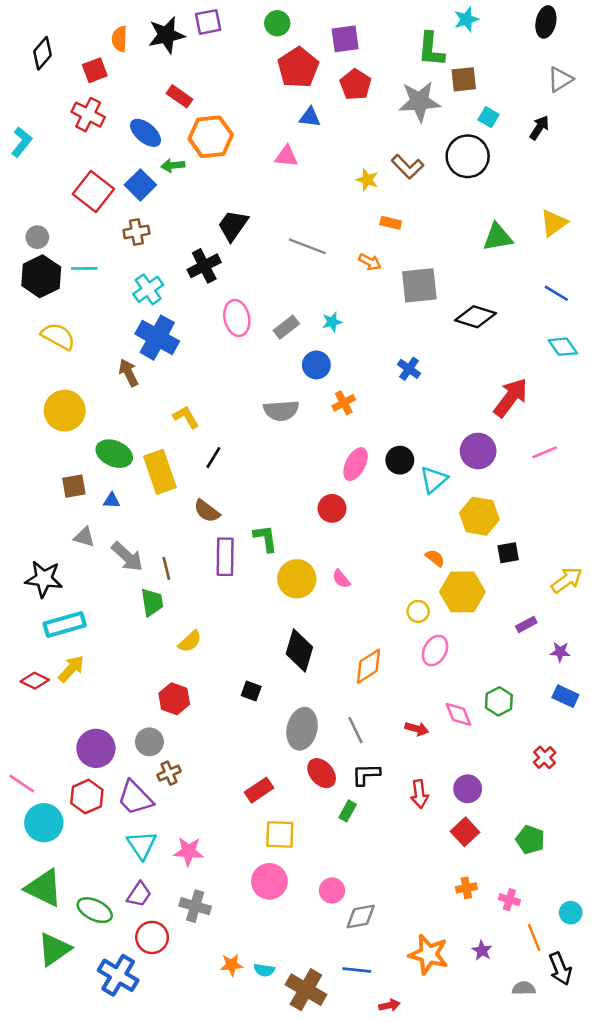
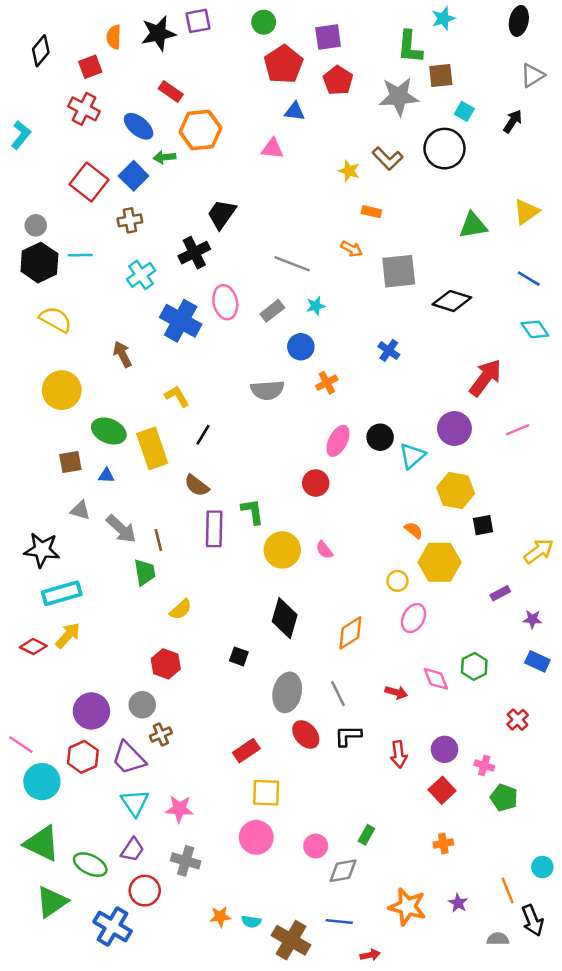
gray line: (307, 246) -> (292, 264), moved
blue cross: (157, 338) -> (181, 321), moved
green rectangle: (348, 811) -> (366, 835), moved
pink cross: (509, 900) -> (484, 765), moved

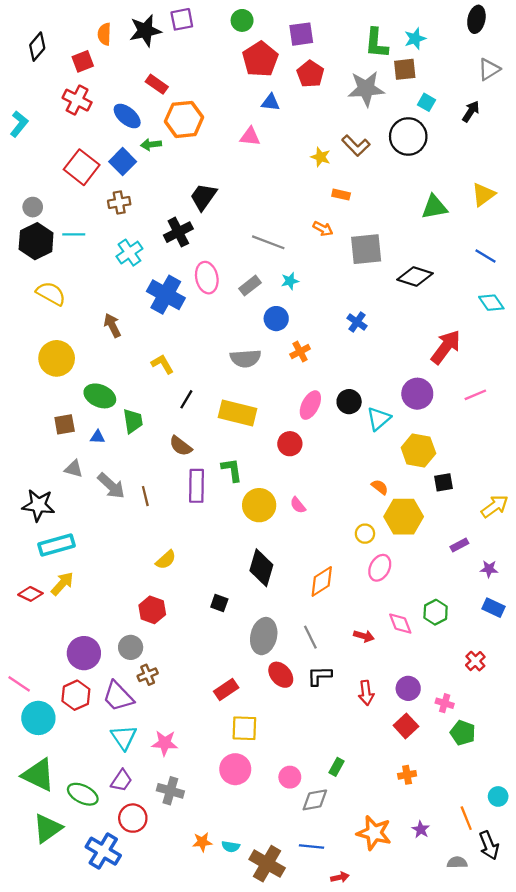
cyan star: (443, 18) -> (415, 39), moved
yellow rectangle: (152, 448) -> (238, 413), moved, turned -57
green trapezoid: (145, 572) -> (133, 421), moved

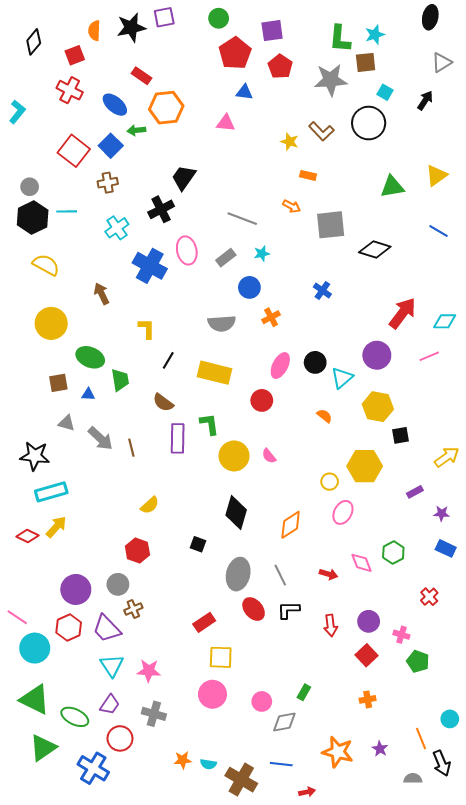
cyan diamond: (491, 303) -> (445, 321), moved, turned -55
yellow L-shape: (162, 364) -> (147, 329), turned 30
orange semicircle: (380, 487) -> (324, 416), moved

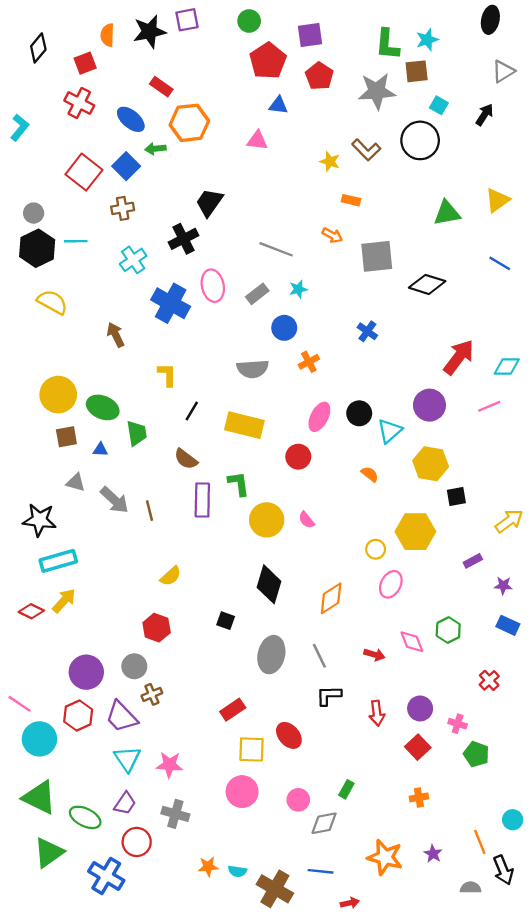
yellow circle: (51, 323) -> (58, 395), moved
red ellipse: (254, 609) -> (289, 735), moved

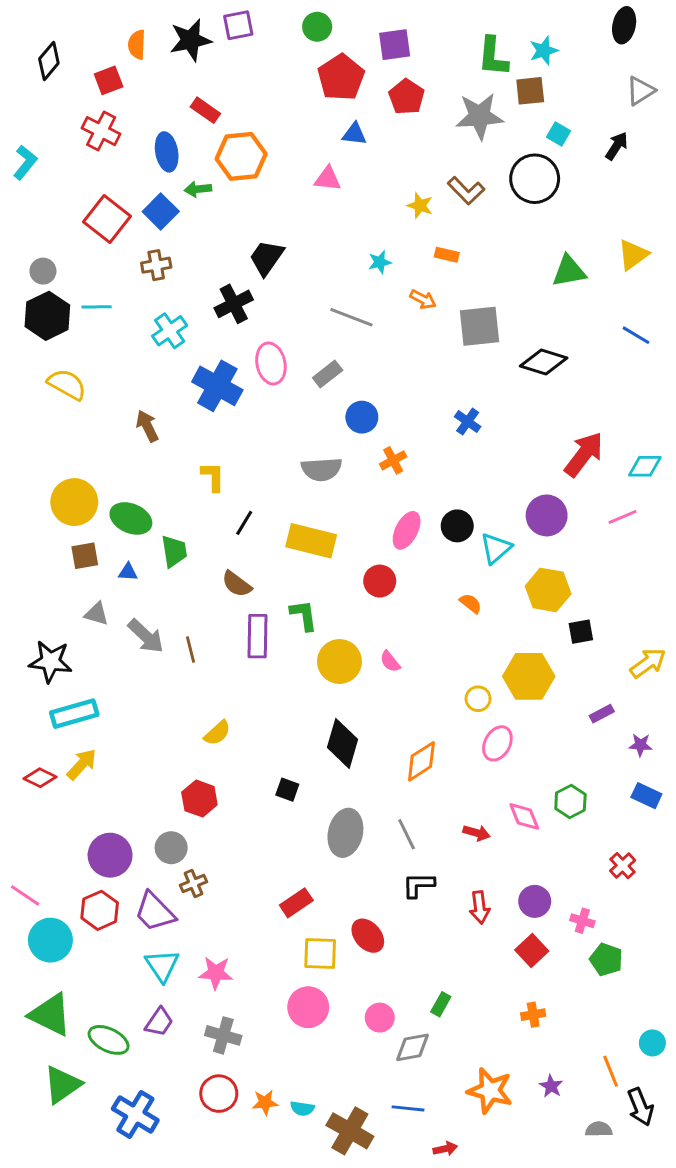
blue ellipse: (131, 119) -> (167, 152), turned 40
cyan star: (298, 289) -> (380, 262), moved
red circle: (137, 842) -> (219, 1094), moved

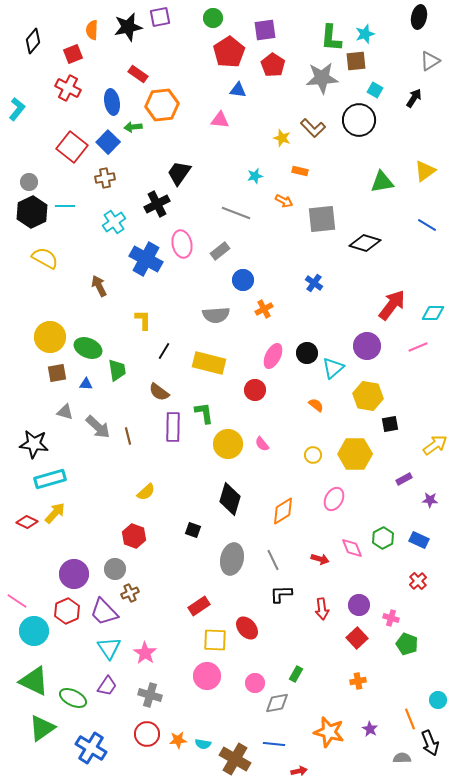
yellow circle: (478, 699) -> (313, 455), moved
blue rectangle: (646, 796) -> (419, 540), moved
pink star: (216, 973) -> (145, 653), turned 30

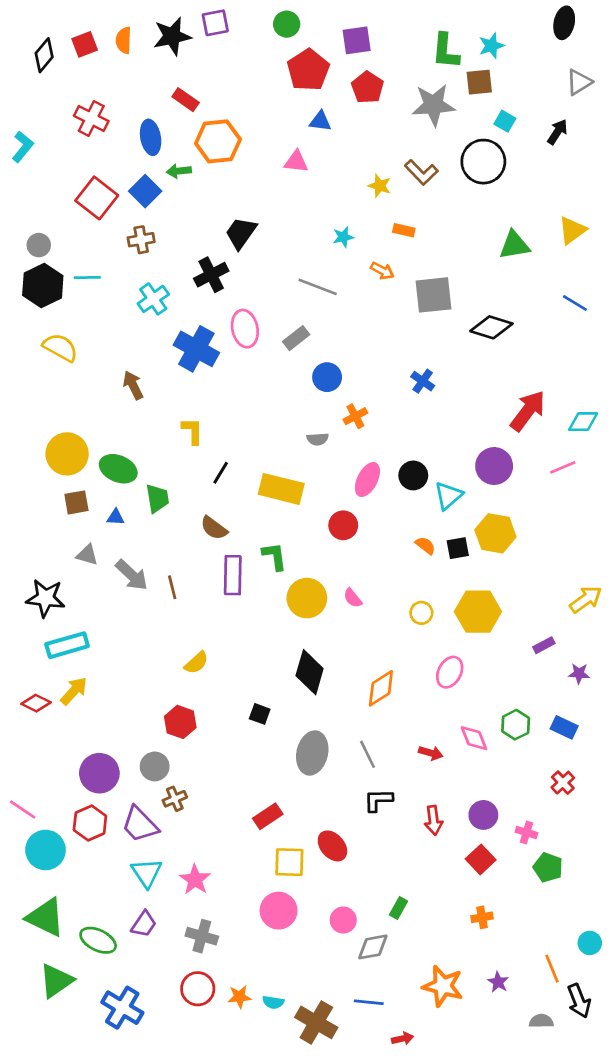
red square: (73, 54) -> (85, 44), moved
gray semicircle: (216, 315) -> (318, 439), moved, size x0.6
black square: (390, 424) -> (458, 548), moved

